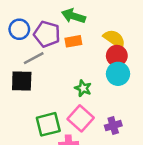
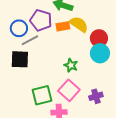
blue circle: (19, 29) -> (19, 28), moved
yellow semicircle: (114, 39) -> (79, 24), moved

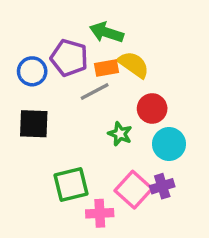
red circle: (99, 38) -> (152, 108), moved
gray line: (30, 40) -> (95, 92), moved
cyan circle: (100, 53) -> (169, 144), moved
pink square: (69, 90) -> (133, 190), moved

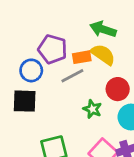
green arrow: (106, 32) -> (103, 29), moved
blue circle: (32, 71) -> (31, 70), moved

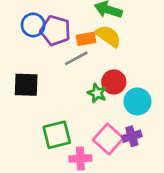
blue circle: (31, 70) -> (33, 25), moved
red circle: (118, 89) -> (114, 82), moved

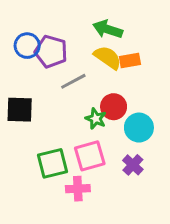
orange rectangle: (86, 39) -> (130, 60), moved
purple cross: (132, 136) -> (133, 165), turned -30
pink square: (108, 139) -> (90, 156), moved, turned 32

